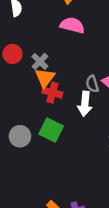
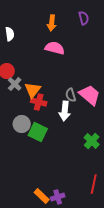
gray cross: (40, 61) -> (15, 84), moved
gray circle: (20, 136) -> (22, 124), moved

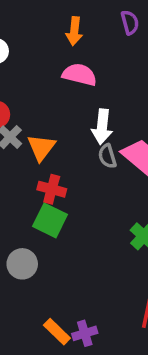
red cross: (39, 102) -> (52, 189), moved
white arrow: (65, 111) -> (102, 127), moved
gray circle: (22, 124) -> (22, 264), moved

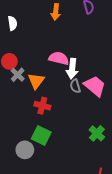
pink semicircle: (80, 75) -> (59, 58), moved
green square: (50, 220) -> (41, 135), moved

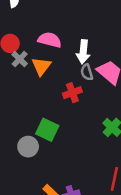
pink semicircle: (59, 58) -> (50, 40), moved
red cross: (42, 106) -> (72, 93), moved, turned -35

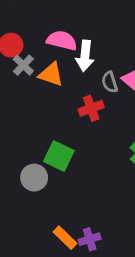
white arrow: (83, 52) -> (85, 56), moved
orange triangle: (41, 66) -> (51, 74), turned -48

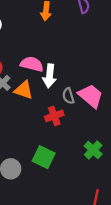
green square: (59, 156) -> (44, 157), moved

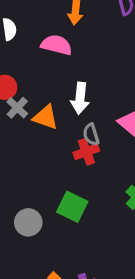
pink semicircle: (32, 64) -> (57, 45), moved
gray semicircle: (68, 96) -> (91, 134), moved

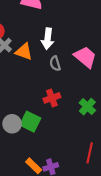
red cross: (86, 152) -> (52, 98), moved
green square: (72, 207) -> (30, 122), moved

